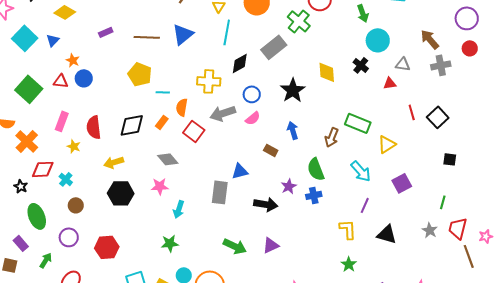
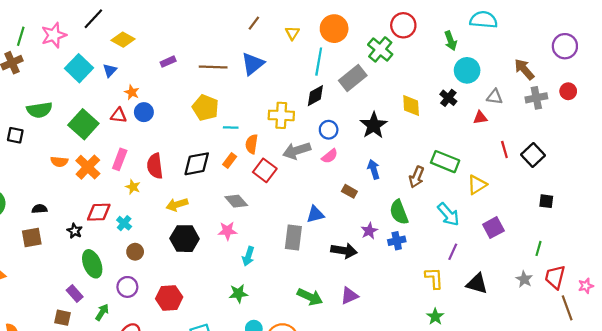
cyan line: (227, 32) -> (319, 62), moved
red circle: (470, 48) -> (568, 91), moved
orange cross: (27, 141) -> (88, 167), moved

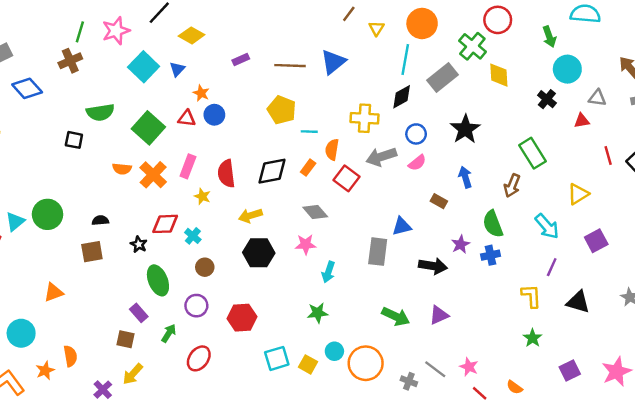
brown line: (254, 23) -> (349, 14), moved
yellow diamond: (411, 106) -> (499, 75), moved
green rectangle: (445, 162) -> (533, 153), moved, turned 36

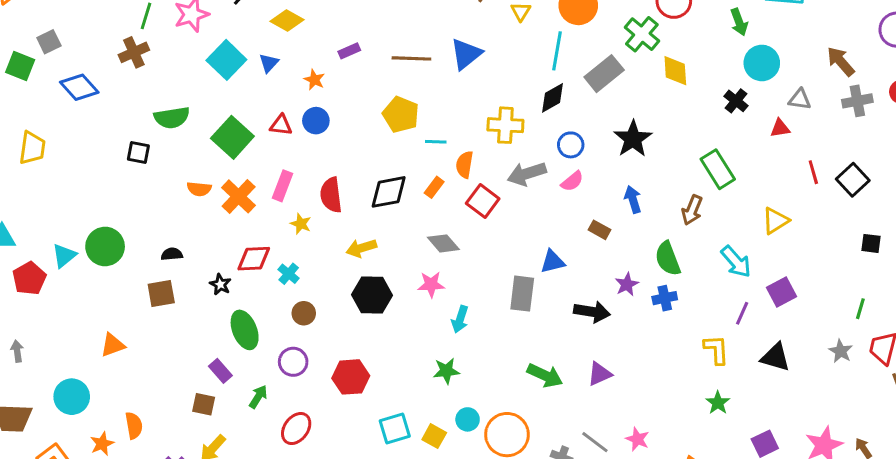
orange star: (201, 93) -> (314, 80), moved
purple square: (596, 241) -> (782, 292), moved

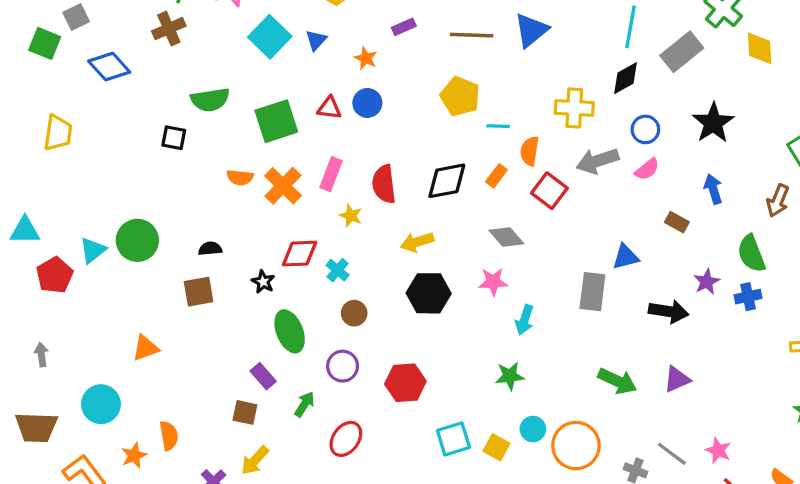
green square: (232, 137) -> (276, 121), turned 30

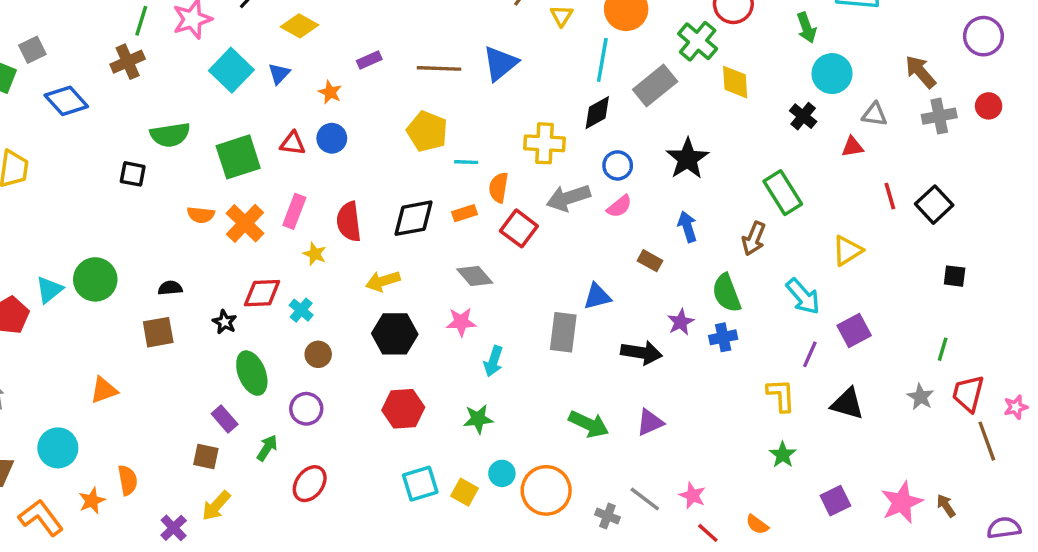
orange rectangle: (496, 176) -> (465, 213), turned 35
red hexagon: (405, 383) -> (403, 409), moved

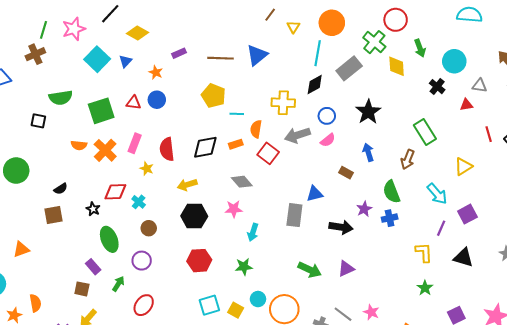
green arrow: (807, 28) -> (420, 48), moved
green circle: (95, 279) -> (16, 171), moved
black semicircle: (170, 288) -> (61, 189), turned 152

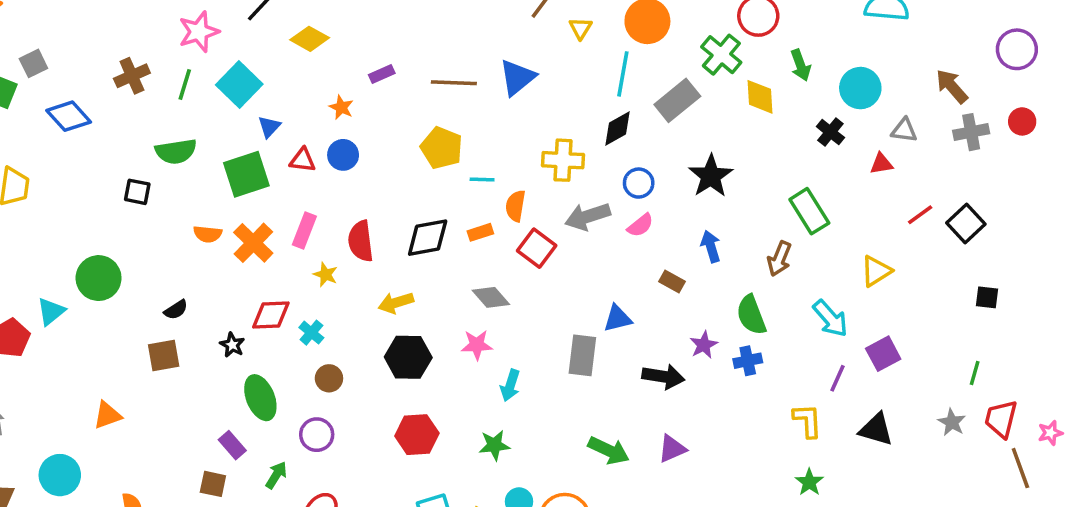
green line: (43, 30) -> (185, 85), moved
blue triangle: (125, 61) -> (269, 127), moved
red line: (489, 134) -> (920, 215), turned 70

